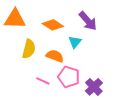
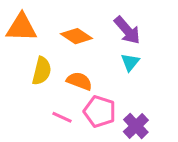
cyan triangle: (75, 42) -> (130, 62), moved

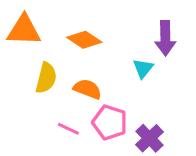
purple arrow: (127, 30) -> (165, 38), moved, turned 40

